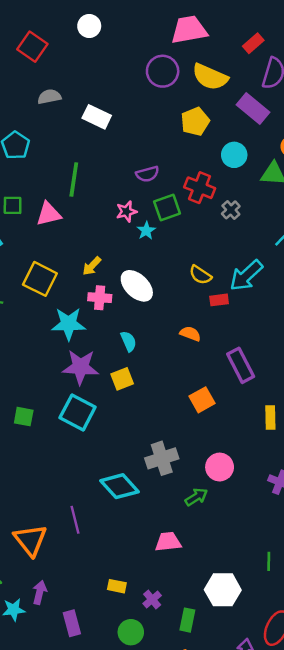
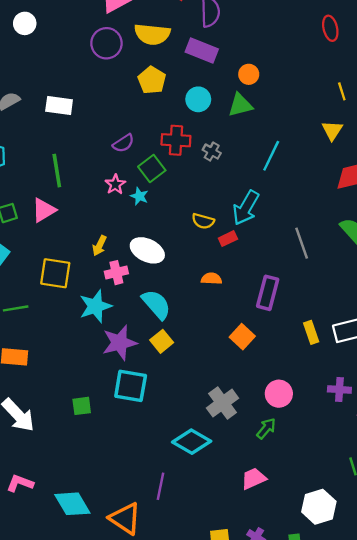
cyan semicircle: (128, 341) -> (156, 304), size x1.6
purple rectangle: (241, 365) -> (268, 293), turned 60
purple line: (75, 520) -> (160, 486), turned 44

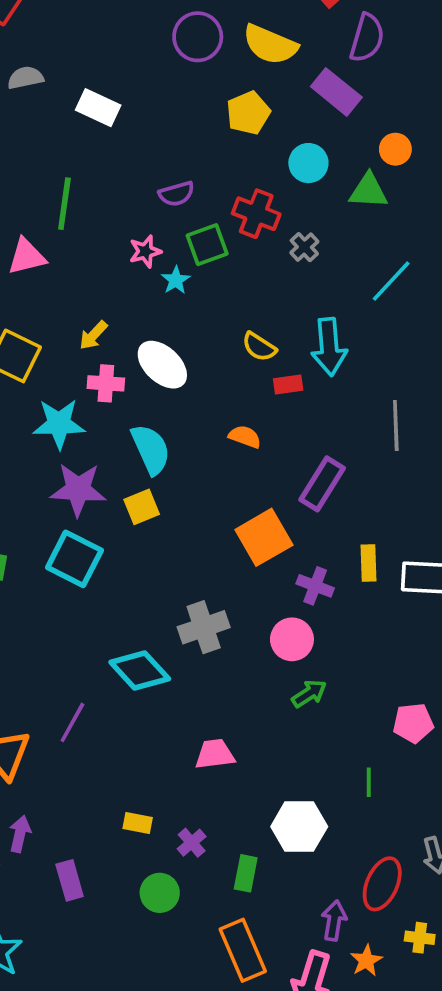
cyan arrow: (246, 208) -> (329, 347), turned -52
orange square: (242, 337) -> (264, 537), size x1.4
purple cross: (339, 390) -> (315, 586), moved
green arrow: (266, 428) -> (309, 694), moved

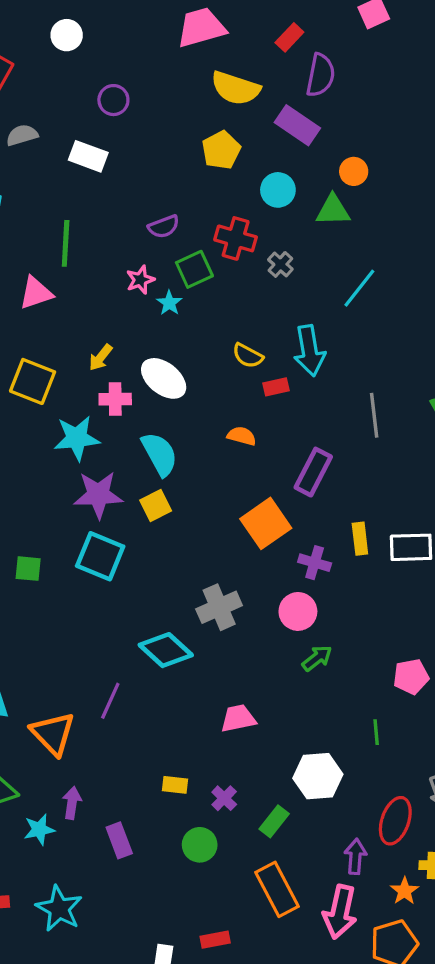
purple circle: (198, 37) -> (113, 100), moved, size x0.7
green rectangle: (246, 873) -> (274, 821), turned 32
orange star: (366, 961) -> (405, 891), moved

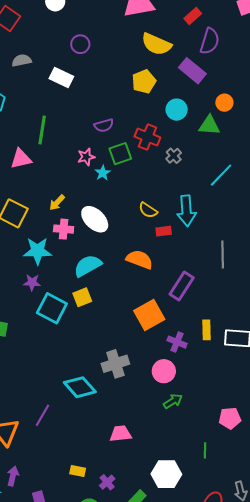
orange semicircle: (242, 436) -> (140, 259), size x1.5
cyan semicircle: (160, 454) -> (88, 266), turned -96
purple star: (98, 495) -> (32, 282), moved, size x0.6
cyan square: (100, 556) -> (52, 308), moved

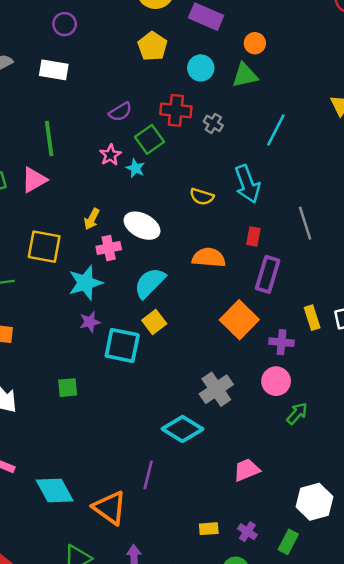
red rectangle: (164, 231) -> (253, 236), moved, turned -56

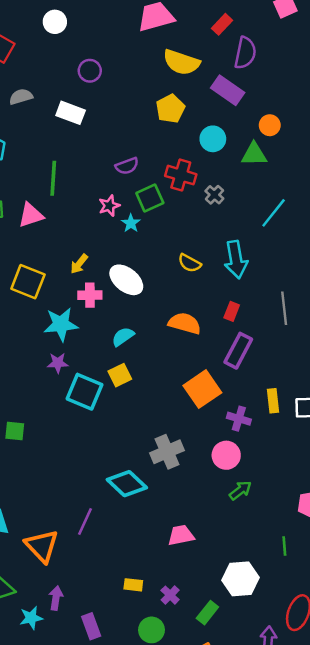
cyan semicircle: (150, 283) -> (123, 337), size x0.7
green square: (68, 388) -> (15, 431), moved

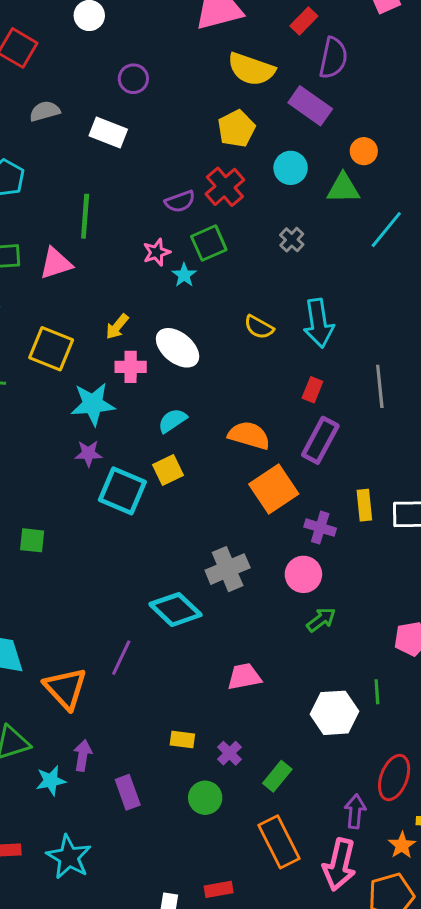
red cross: (181, 175) -> (225, 187), moved, turned 32
cyan line: (274, 213) -> (386, 230), moved
orange semicircle: (185, 323) -> (249, 435), moved
white hexagon: (240, 579) -> (334, 713), moved

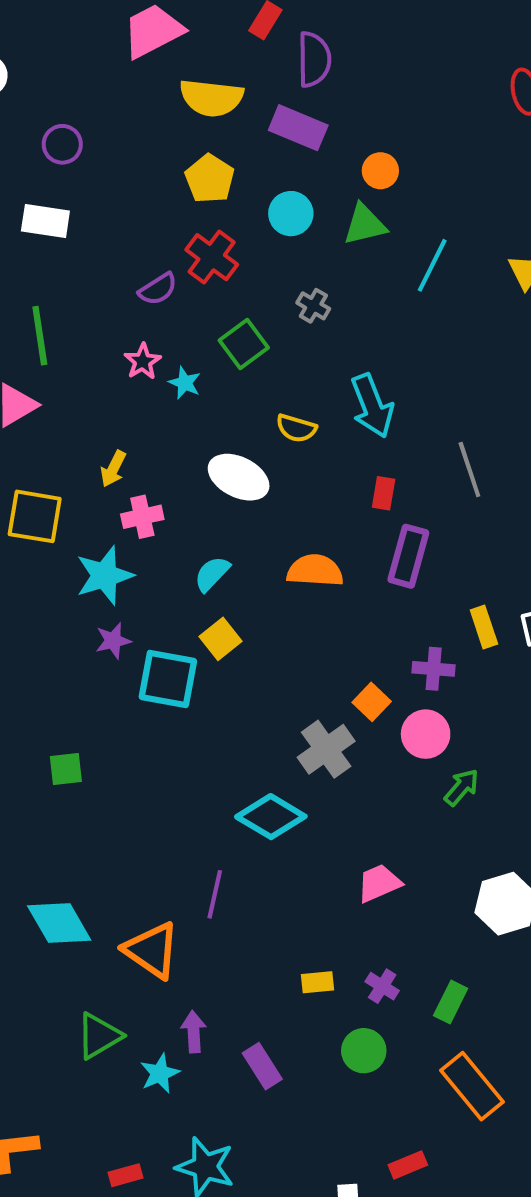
green square: (209, 243) -> (244, 344), moved
white ellipse: (178, 348) -> (239, 477), moved
orange square: (274, 489) -> (372, 702), moved, size x0.6

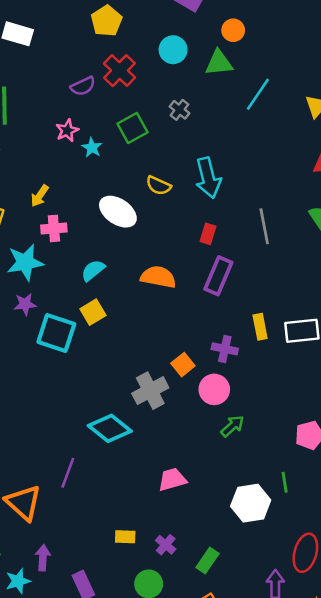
yellow pentagon: (210, 179) -> (107, 21), moved

